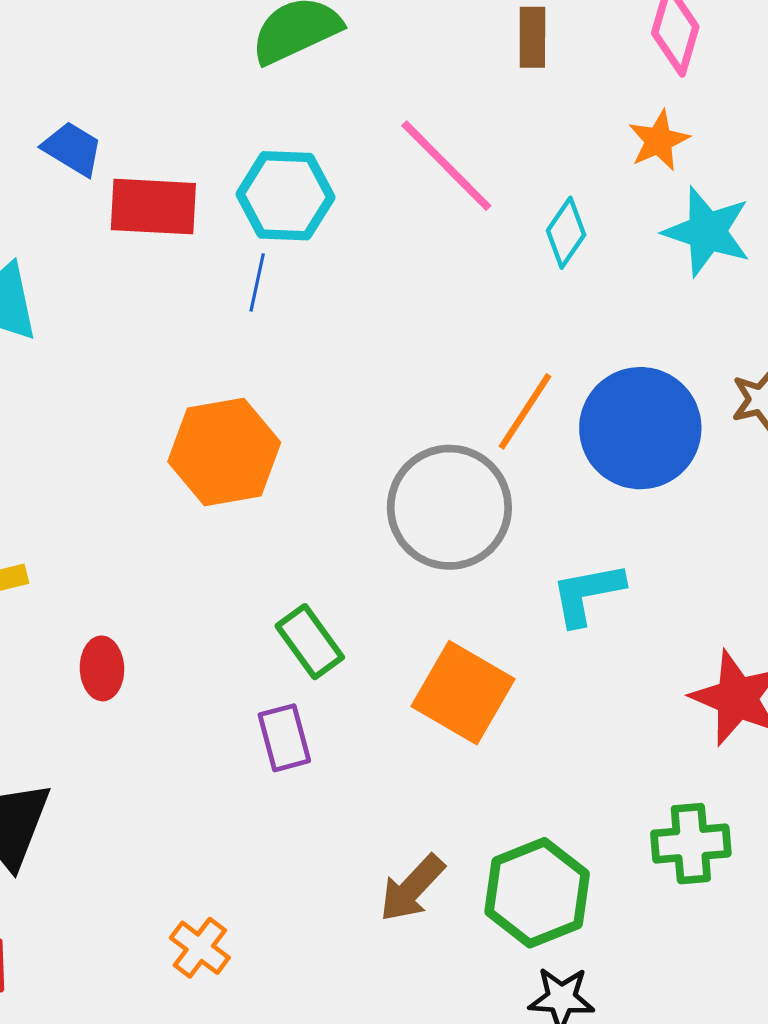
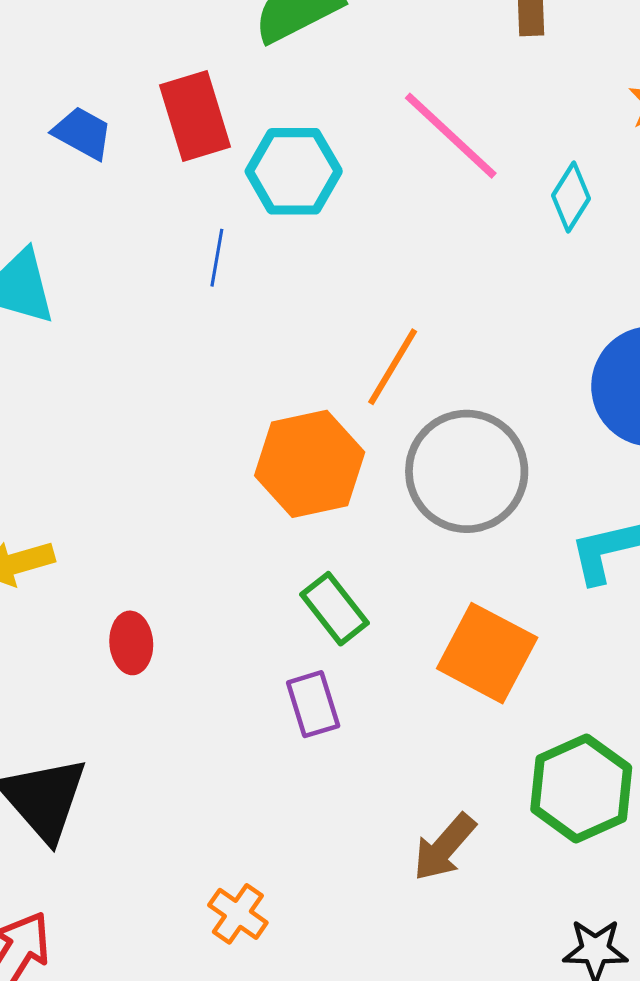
red rectangle: (153, 207) -> (195, 116), moved, turned 72
blue line: (257, 282) -> (217, 258), moved
orange line: (525, 411) -> (393, 367), moved
orange hexagon: (224, 452) -> (310, 464), moved
green hexagon: (537, 893) -> (581, 788), moved

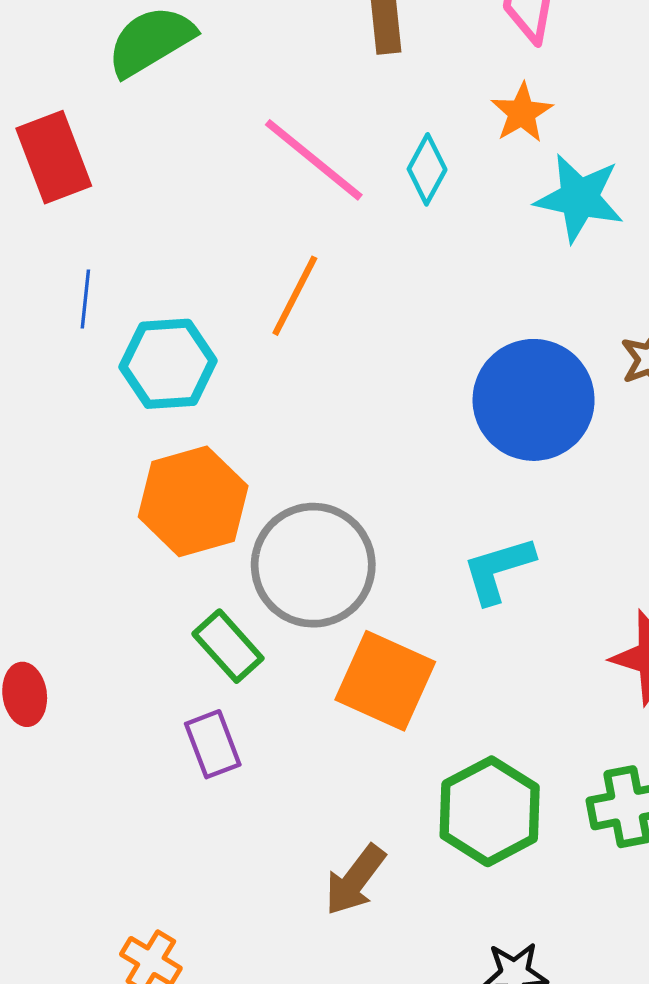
cyan hexagon: (294, 171) -> (168, 364), moved
cyan diamond: (571, 197) -> (427, 169), moved
orange line: (393, 367) -> (295, 296), moved
gray circle: (467, 471) -> (313, 565), moved

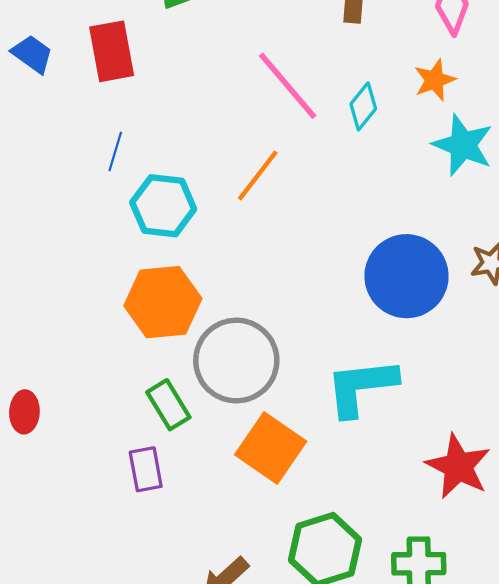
cyan L-shape: (498, 570) -> (361, 387), size x1.4

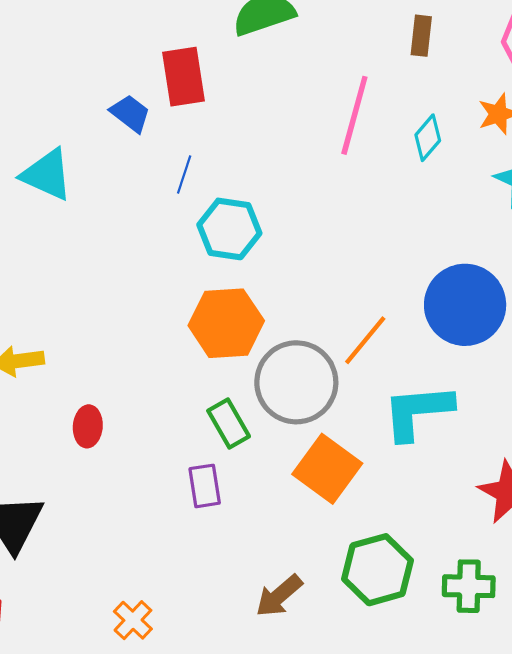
blue trapezoid: (32, 54) -> (130, 113), moved
pink line: (288, 86) -> (354, 115), turned 54
orange line: (258, 176) -> (365, 340), moved

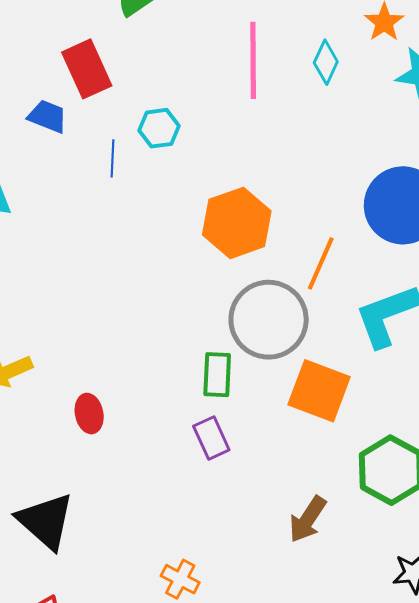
cyan hexagon: (229, 229) -> (159, 128), moved, size x0.7
orange hexagon: (226, 323) -> (237, 223), moved
green rectangle: (229, 424) -> (217, 375), turned 48

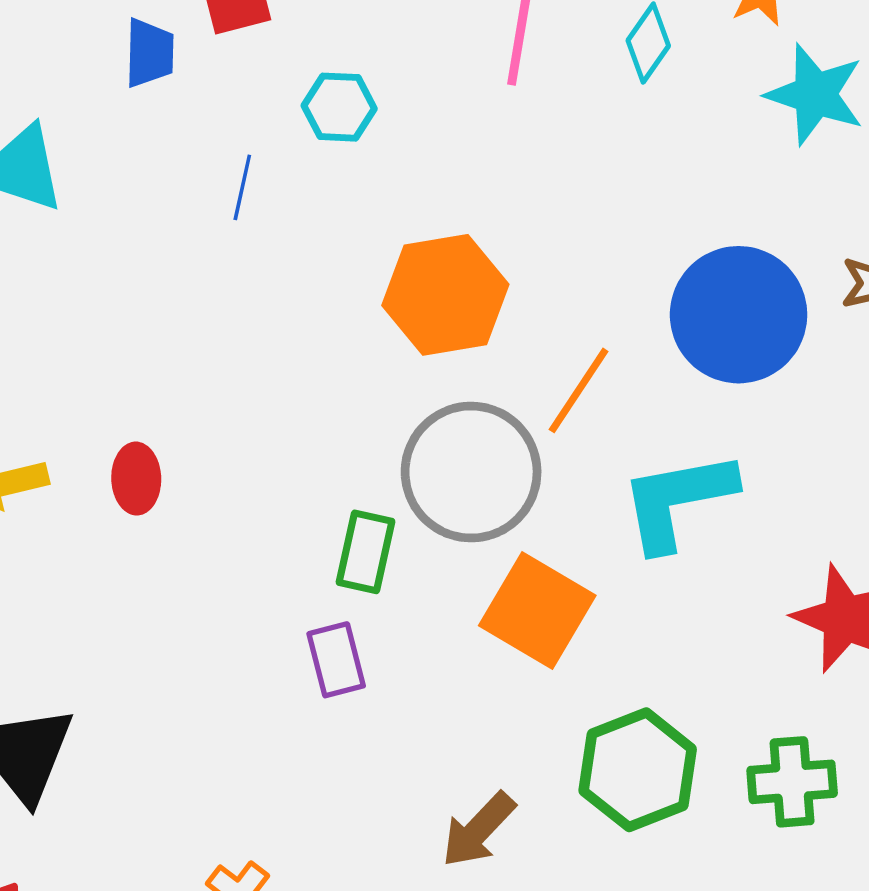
blue trapezoid: (48, 116) -> (150, 53), turned 60
blue line: (112, 158) -> (242, 187), moved
red ellipse: (89, 414) -> (136, 479), moved

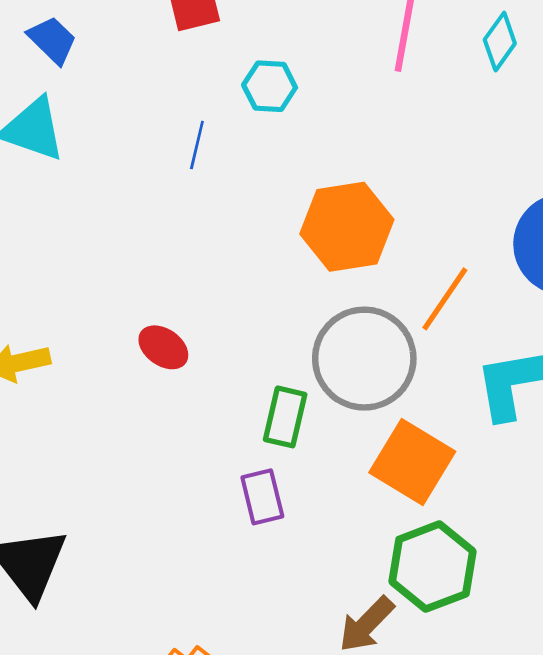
blue trapezoid: (150, 53) -> (52, 40), moved, turned -48
red ellipse: (136, 479) -> (163, 347), moved, turned -54
green hexagon: (638, 770) -> (433, 567), moved

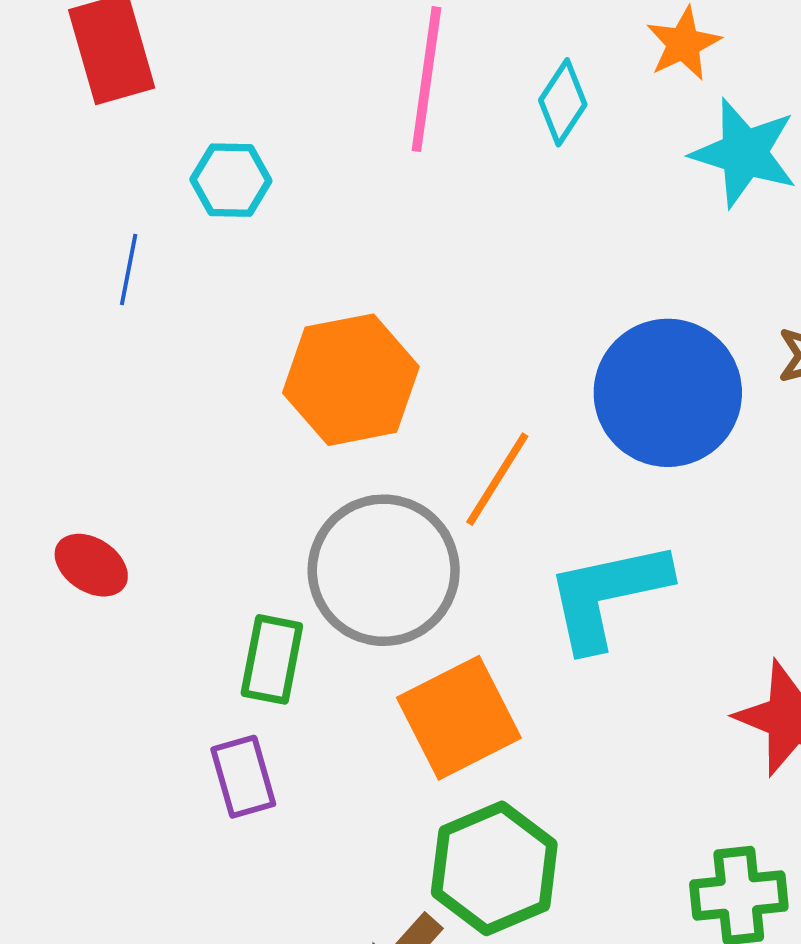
orange square: (412, 462) -> (459, 718), turned 34

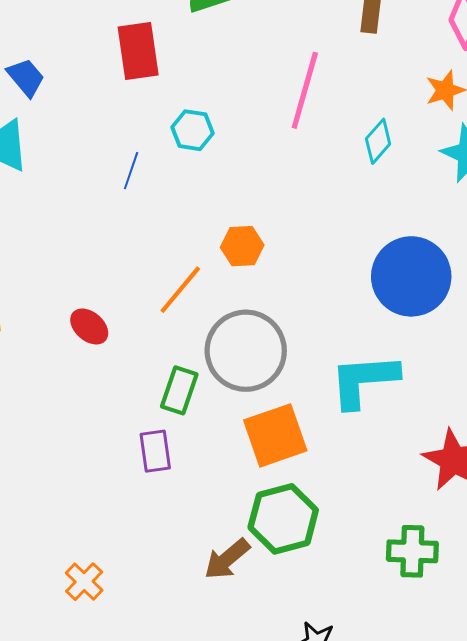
cyan diamond: (563, 102) -> (378, 141), moved
orange hexagon: (351, 380) -> (242, 246), size x0.6
orange line: (497, 479) -> (180, 290), moved

